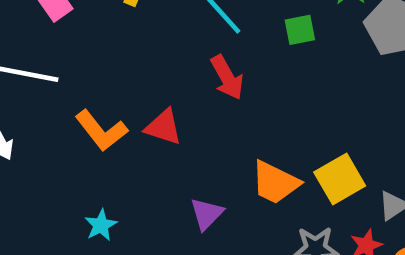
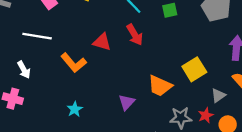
red triangle: (163, 127) -> (102, 42), moved
yellow square: (340, 179) -> (194, 69), moved

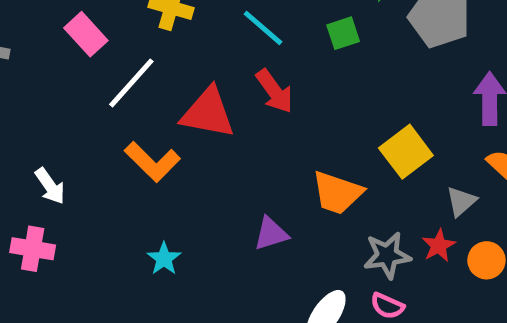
white line: (37, 36) -> (131, 83), moved, turned -52
red triangle: (102, 42) -> (208, 113), size x1.4
purple triangle: (127, 102) -> (271, 234), turned 36

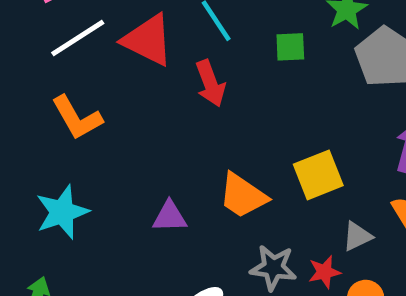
red triangle: (208, 113) -> (148, 40), moved
cyan star: (164, 259) -> (62, 212), size x1.6

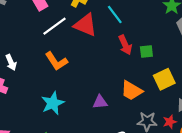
green square: (290, 47) -> (146, 51), moved
red arrow: (210, 83) -> (125, 45), moved

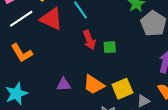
yellow square: (164, 79) -> (122, 89), moved
purple triangle: (100, 102) -> (64, 85), moved

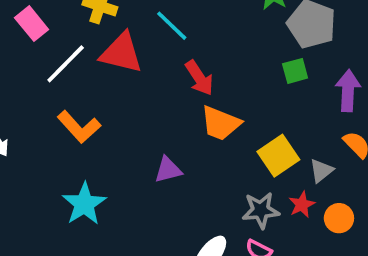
green square: (110, 47) -> (295, 71), moved
orange trapezoid: (94, 85) -> (220, 123), moved

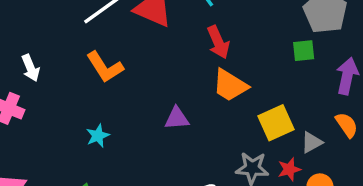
cyan star: (84, 204) -> (98, 136), size x0.6

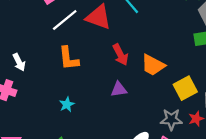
red arrow: (218, 42) -> (120, 55), moved
orange L-shape: (105, 67) -> (69, 58), turned 30

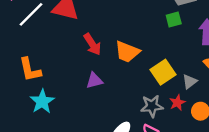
orange L-shape: (69, 58) -> (30, 70), moved
cyan star: (67, 104) -> (42, 102), size x1.5

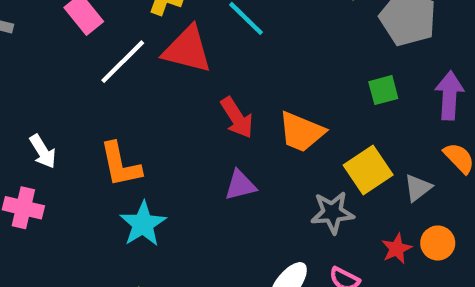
green square: (174, 19) -> (383, 90), moved
red star: (177, 103) -> (397, 249), moved
gray star: (152, 106) -> (332, 212), moved

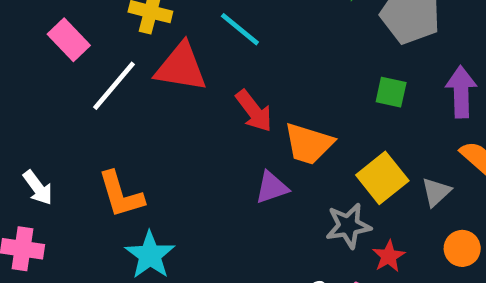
green square: (383, 90) -> (391, 92), turned 32
red arrow: (237, 118) -> (254, 111), moved
purple triangle: (240, 185) -> (272, 187), moved
red star: (397, 249) -> (389, 256), moved

